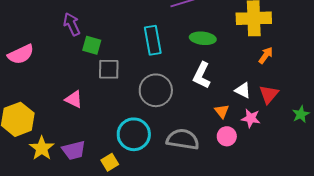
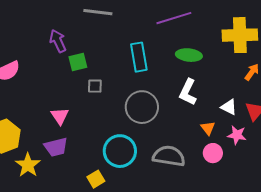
green square: (92, 45) -> (78, 62), turned -30
gray square: (109, 69) -> (95, 86), size x0.7
pink triangle: (74, 99) -> (60, 116), turned 30
purple trapezoid: (74, 150) -> (56, 147), moved

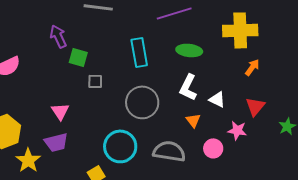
green square: (78, 62) -> (78, 57), turned 30
white triangle: (229, 107) -> (217, 99), moved
orange triangle: (208, 128) -> (193, 120), moved

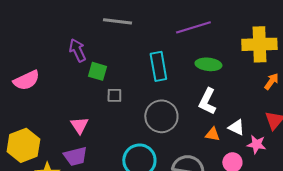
white triangle: (217, 99) -> (236, 127), moved
orange triangle: (193, 120) -> (212, 134), turned -42

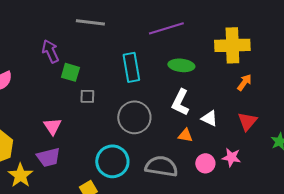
white triangle: (236, 127) -> (209, 118), moved
pink star: (256, 144) -> (231, 157), moved

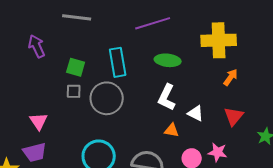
green square: (70, 72) -> (76, 67), moved
gray circle: (134, 117) -> (107, 98), moved

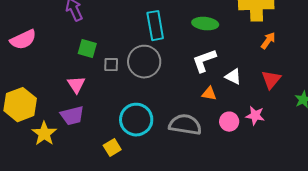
green square: (76, 67) -> (87, 49), moved
gray square: (74, 91) -> (111, 65), moved
white L-shape: (167, 97) -> (204, 61), turned 44

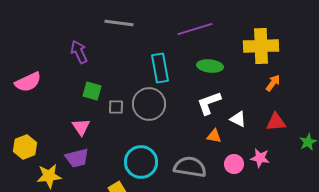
red triangle: (271, 80) -> (276, 122), turned 45
yellow hexagon: (20, 105) -> (25, 147), size x0.7
yellow star: (44, 134) -> (49, 176), turned 30

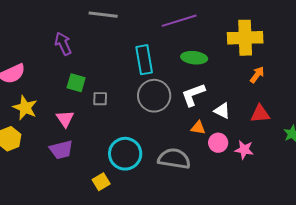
gray circle: (149, 104) -> (154, 96), moved
pink circle: (234, 164) -> (218, 143), moved
yellow star: (49, 176) -> (25, 108), moved, turned 30

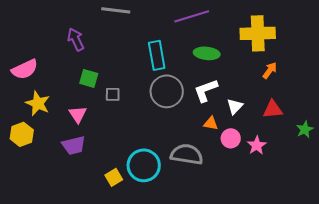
white triangle: (222, 111) -> (235, 106), turned 48
pink star: (244, 150) -> (257, 145), turned 30
cyan circle: (125, 154) -> (144, 165), moved

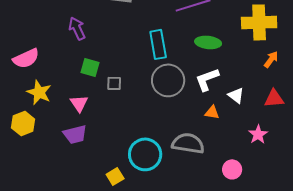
white triangle: (235, 106) -> (236, 95), turned -36
pink circle: (231, 138) -> (232, 169), moved
yellow square: (114, 177) -> (115, 176), moved

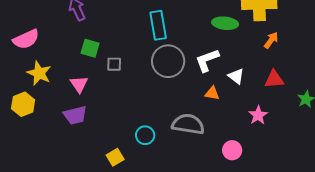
green ellipse: (208, 42) -> (225, 23), moved
cyan circle: (145, 154) -> (145, 135), size x0.6

